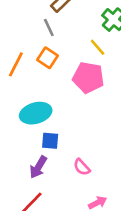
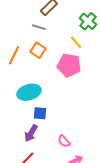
gray line: (49, 27) -> (39, 27), turned -48
pink semicircle: (82, 167) -> (64, 141), moved

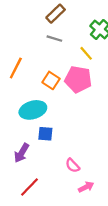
gray line: (39, 27) -> (54, 39), moved
orange square: (38, 50) -> (51, 80), moved
purple arrow: (31, 133) -> (22, 153), moved

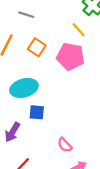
gray line: (54, 39) -> (26, 15), moved
orange square: (51, 80) -> (37, 47), moved

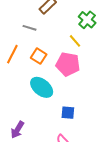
cyan ellipse: (24, 88) -> (42, 87), moved, turned 55
blue square: (37, 112) -> (68, 113), moved

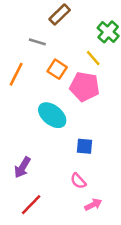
orange square: (39, 56) -> (57, 69), moved

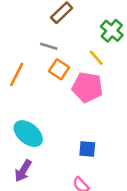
gray line: (37, 42) -> (49, 46), moved
cyan ellipse: (52, 115) -> (28, 134), moved

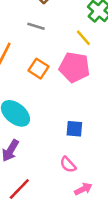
orange square: (59, 69) -> (39, 69), moved

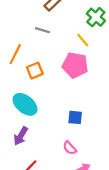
orange square: (39, 69) -> (35, 71), moved, turned 35

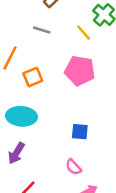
yellow line: (83, 40) -> (84, 33), moved
cyan ellipse: (25, 104) -> (21, 116), turned -35

